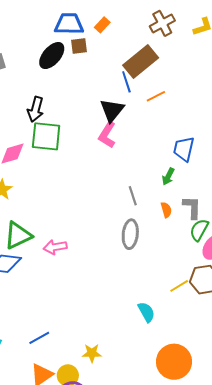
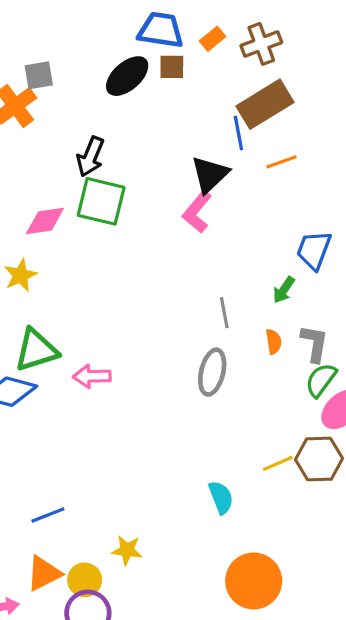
brown cross: (162, 23) -> (261, 44), moved

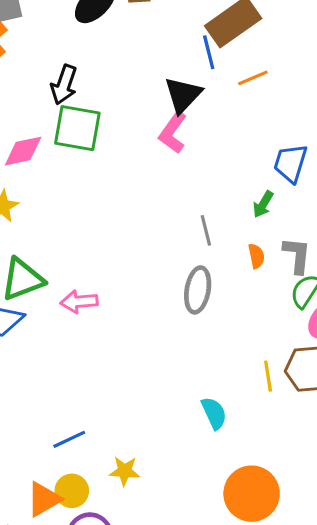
yellow line: (278, 463) -> (268, 376), turned -72
blue line: (48, 515) -> (69, 439), moved
yellow circle: (85, 580) -> (72, 491), moved

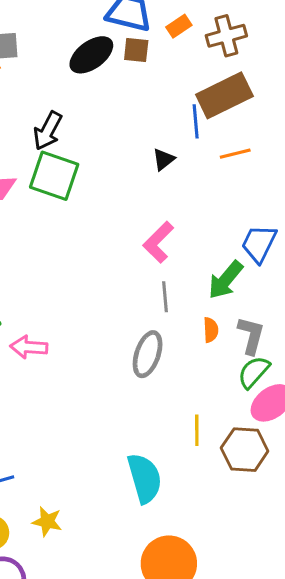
black triangle: (183, 95) -> (164, 159), size x0.6
pink L-shape: (173, 133) -> (158, 242), moved
green arrow: (263, 204) -> (226, 280), size x1.5
yellow line: (268, 376) -> (197, 430), moved
cyan semicircle: (214, 413) -> (144, 478), size x1.5

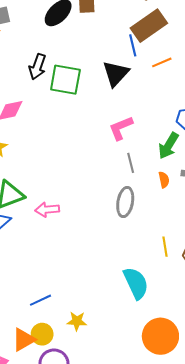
black triangle: (164, 159) -> (116, 74), size x1.8
green square: (54, 176) -> (65, 80), moved
pink L-shape: (158, 242) -> (121, 128), turned 32

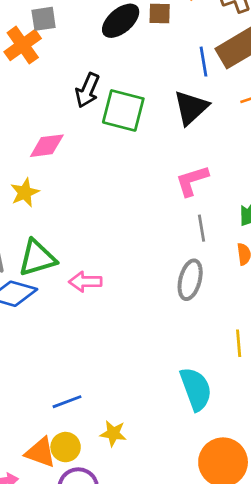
blue line: (133, 45) -> (203, 62), moved
orange triangle: (24, 340) -> (40, 452), turned 45

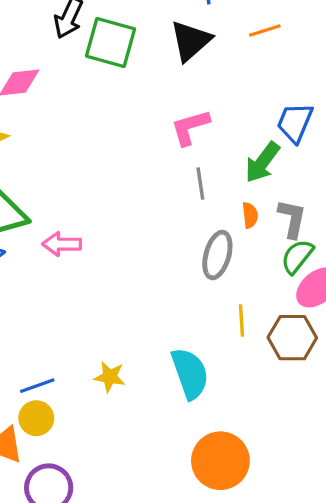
gray ellipse: (190, 280) -> (217, 255), moved
yellow star: (113, 433) -> (110, 377), moved
yellow circle: (66, 447) -> (36, 418), moved

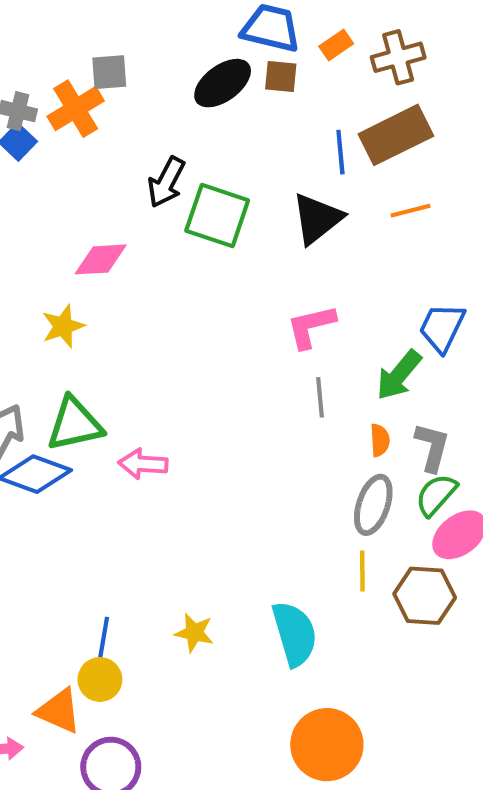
gray ellipse: (217, 255) -> (373, 505), moved
blue line: (37, 386) -> (103, 639), turned -64

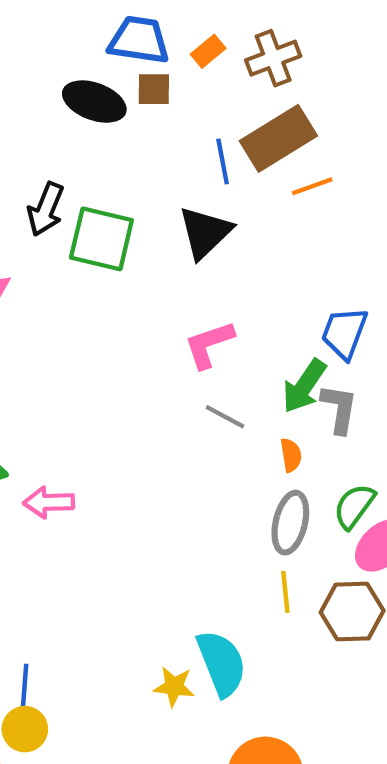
black ellipse: (223, 83) -> (94, 102), turned 62
orange line: (410, 211) -> (312, 186), moved
gray line: (320, 397) -> (225, 417), turned -51
gray L-shape: (432, 447) -> (339, 409), moved
yellow star: (194, 633) -> (174, 687), moved

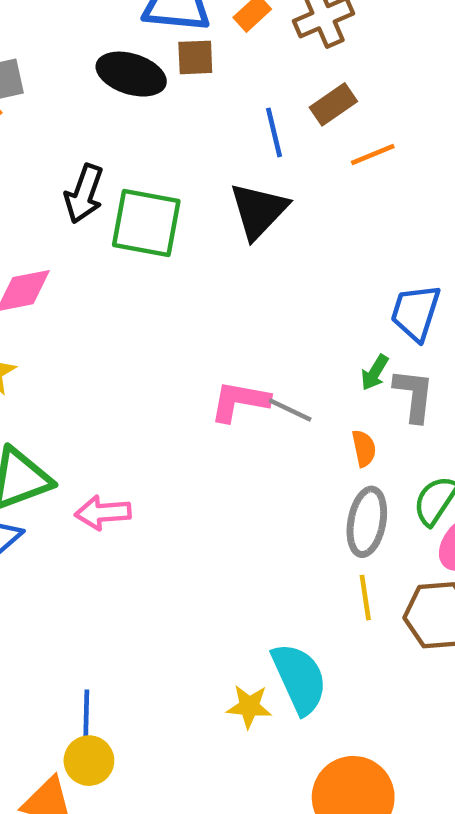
brown rectangle: (278, 138) -> (333, 104), size x0.6
pink L-shape: (209, 344) -> (240, 401), moved, turned 32
green arrow: (304, 386) -> (375, 373), size x0.6

